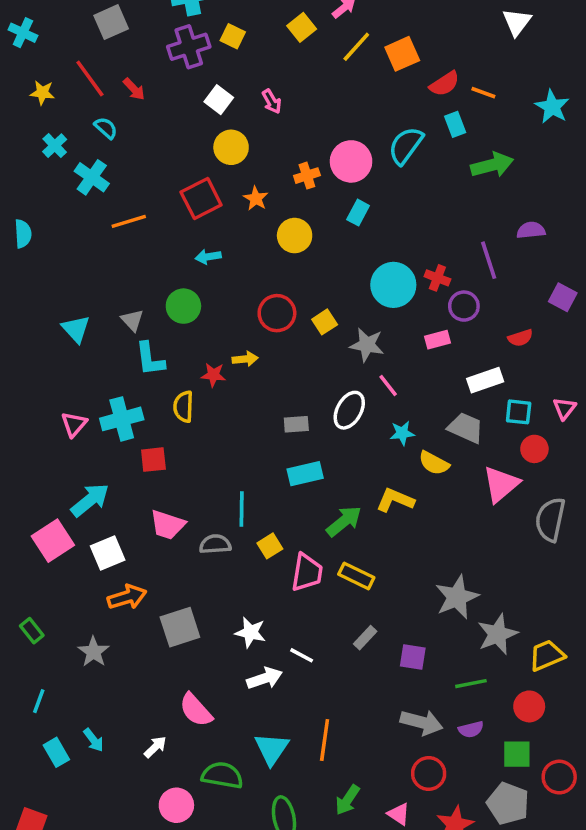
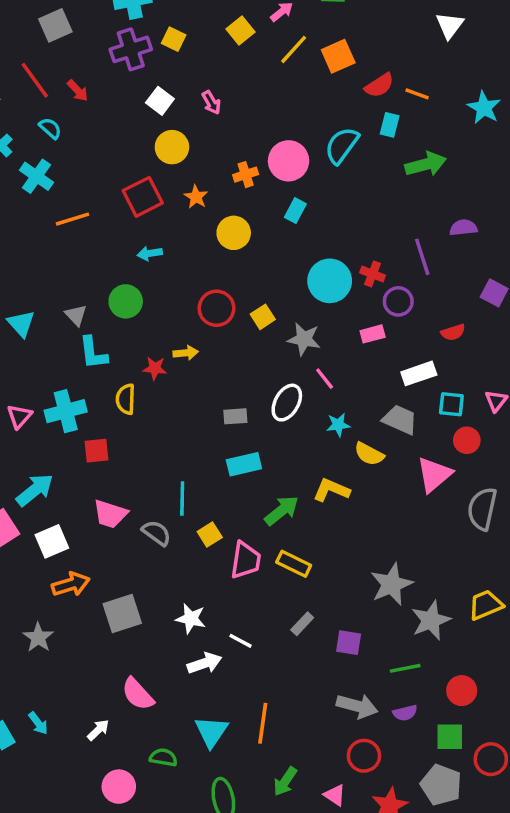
cyan rectangle: (455, 124) -> (390, 125), turned 35
gray semicircle: (215, 544) -> (157, 533), turned 40
yellow trapezoid: (547, 655) -> (486, 605), moved
green semicircle: (222, 775) -> (163, 757), size x0.7

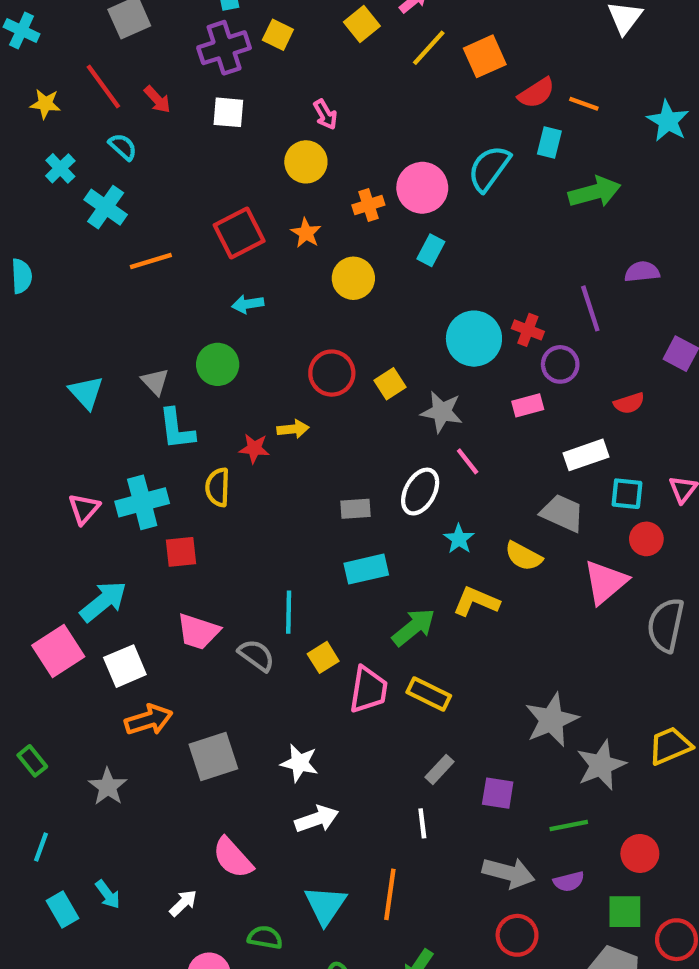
white square: (160, 101) -> (228, 112), moved, turned -32
yellow circle: (172, 147) -> (306, 162), moved
cyan star: (338, 425) -> (459, 539), moved, turned -30
white line: (241, 641) -> (422, 823), moved, turned 55

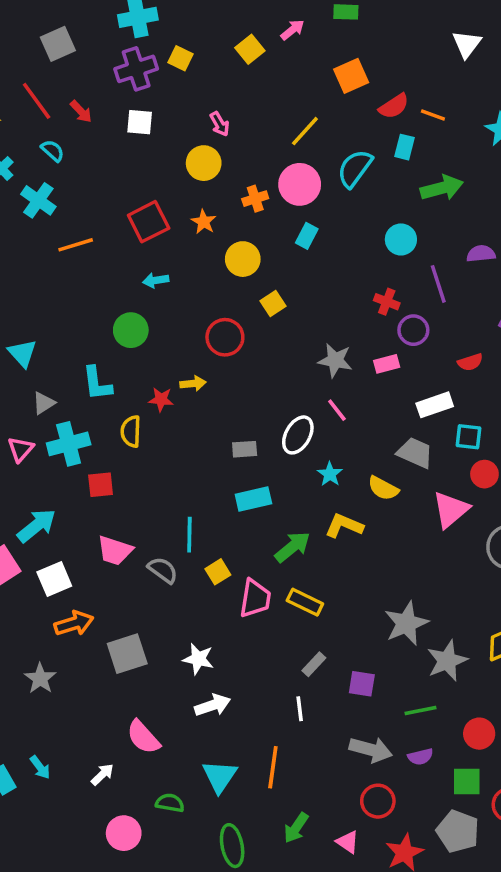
yellow line: (429, 48) -> (305, 131), moved
cyan circle: (474, 339) -> (401, 239), moved, size x0.7
gray triangle: (155, 382) -> (44, 403), moved, turned 40
yellow square: (390, 384) -> (273, 303), moved
gray star: (442, 412) -> (335, 360), moved

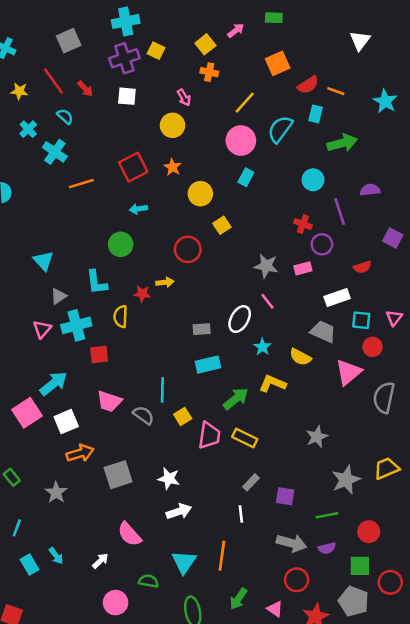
orange cross: (255, 199) -> (209, 72), moved, turned 30
gray star: (406, 623) -> (317, 437), moved, size x0.7

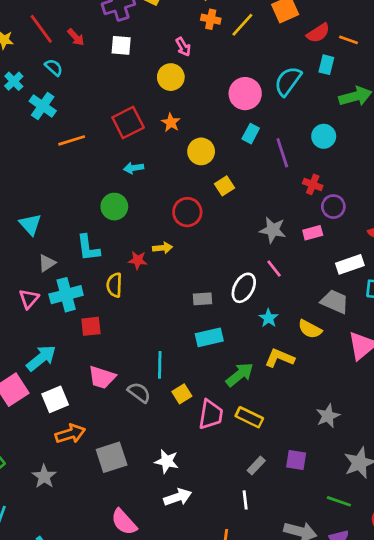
yellow line: (245, 103) -> (242, 25), moved
purple line: (340, 211) -> (282, 153), moved
purple square: (285, 496) -> (296, 460), moved
green line: (327, 515) -> (339, 501), turned 30

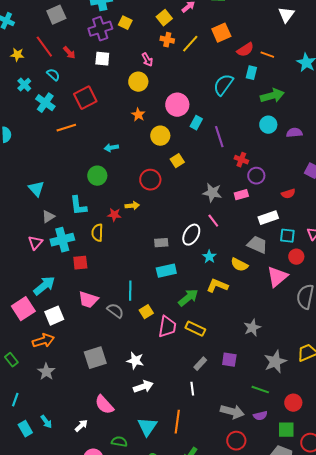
pink circle: (245, 94) -> (177, 105), moved
red square: (128, 123) -> (85, 98), moved
cyan circle: (324, 136) -> (268, 125), moved
orange arrow: (70, 434) -> (43, 341), moved

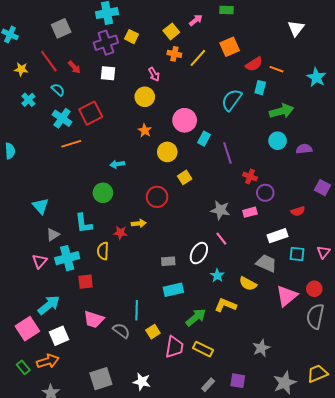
cyan cross: (45, 103) -> (62, 118), moved
red circle: (296, 257) -> (314, 289), moved
green rectangle: (11, 360) -> (23, 367), moved

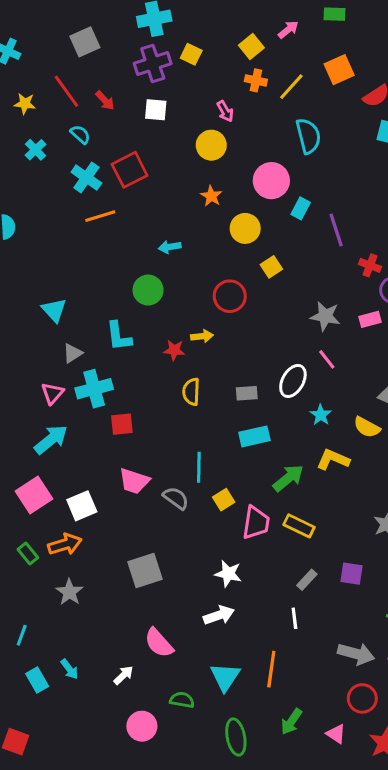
cyan semicircle: (232, 100) -> (308, 136), moved, turned 130
yellow semicircle: (103, 251) -> (191, 392), moved
cyan arrow: (49, 305) -> (51, 440), moved
white star: (142, 382) -> (228, 574), moved

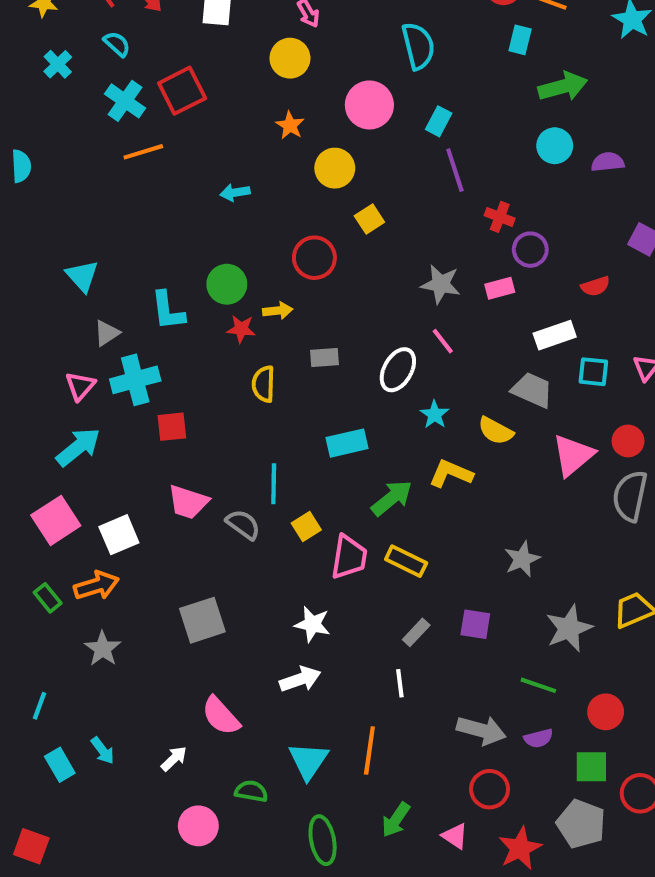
cyan rectangle: (301, 208) -> (439, 121), moved
green circle: (148, 290) -> (227, 284), moved
gray rectangle: (247, 393) -> (325, 357), moved

